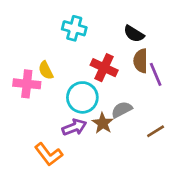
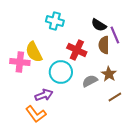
yellow semicircle: (46, 70) -> (34, 52), size x1.5
purple line: (156, 74) -> (115, 35), moved
brown star: (103, 123) -> (109, 74), moved
purple arrow: (74, 127) -> (44, 95), moved

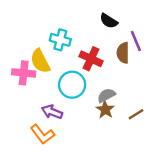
cyan cross: (55, 21) -> (60, 40), moved
black semicircle: (99, 25) -> (109, 21), moved
brown star: (109, 74) -> (105, 110), moved
purple arrow: (44, 95) -> (52, 112), turned -138

